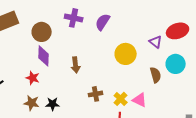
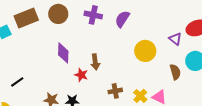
brown circle: (42, 32) -> (58, 14), moved
red star: (33, 78) -> (81, 75), moved

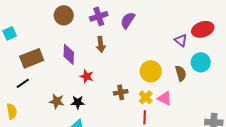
purple cross: (93, 15) -> (99, 16), turned -30
brown rectangle: (26, 18) -> (32, 58), moved
yellow circle: (145, 51) -> (151, 71), moved
brown arrow: (95, 62) -> (101, 44), moved

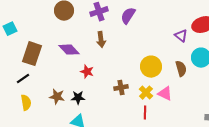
purple diamond: (69, 54) -> (69, 50), turned -45
brown rectangle: (32, 58) -> (32, 54), turned -50
yellow semicircle: (12, 111) -> (26, 103), moved

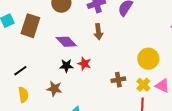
brown rectangle: (32, 54) -> (30, 26), moved
black star: (78, 98) -> (66, 66), moved

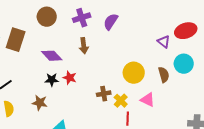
yellow cross: (143, 85) -> (121, 101), moved

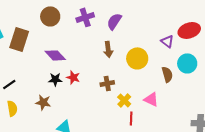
brown arrow: (84, 46) -> (108, 49), moved
yellow circle: (134, 73) -> (137, 58), moved
brown cross: (104, 94) -> (107, 83), moved

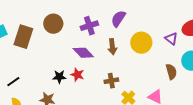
brown circle: (50, 16) -> (53, 24), moved
purple cross: (85, 17) -> (89, 26), moved
purple diamond: (55, 55) -> (83, 53), moved
yellow circle: (137, 58) -> (141, 43), moved

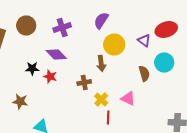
purple semicircle: (118, 19) -> (101, 20), moved
brown arrow: (112, 47) -> (101, 64), moved
black star: (59, 77) -> (32, 68), moved

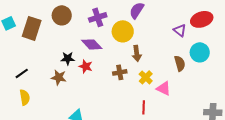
yellow circle: (114, 44) -> (123, 31), moved
yellow cross: (101, 100) -> (146, 77), moved
brown star: (20, 102) -> (59, 77), moved

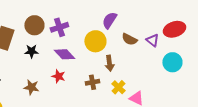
purple cross: (98, 17) -> (59, 27), moved
black star: (68, 58) -> (31, 51), moved
brown semicircle: (180, 63) -> (129, 39), moved, turned 133

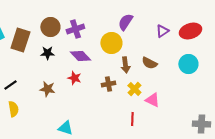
brown semicircle: (129, 39) -> (149, 63), moved
purple triangle: (152, 40) -> (162, 31), moved, turned 48

